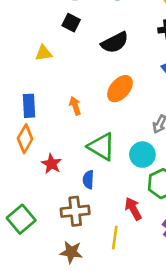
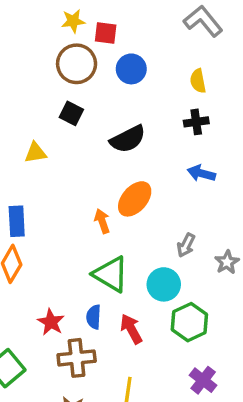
orange arrow: (75, 106) -> (102, 221), moved
red star: (51, 164) -> (51, 322), moved
red arrow: (133, 209) -> (131, 329), moved

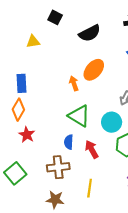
red star: (51, 322) -> (27, 135), moved

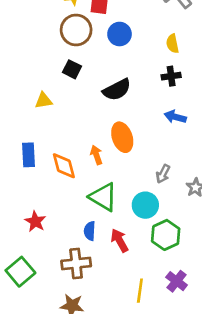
orange ellipse: (94, 70) -> (122, 137), turned -60
orange diamond: (18, 110) -> (64, 166), moved, turned -45
yellow line: (90, 188) -> (140, 291), moved

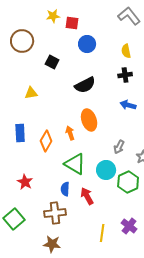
brown circle: (76, 30) -> (22, 41), moved
black square: (72, 69) -> (52, 62), moved
orange diamond: (64, 166) -> (46, 141), turned 45
green hexagon: (166, 235) -> (128, 182), moved

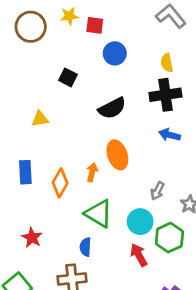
brown circle: (22, 41) -> (31, 27), moved
black cross: (125, 75) -> (165, 95), size x1.6
orange arrow: (70, 133) -> (92, 172), turned 32
red arrow: (87, 196) -> (139, 255), moved

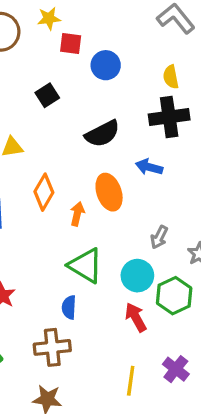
red square: (95, 25) -> (71, 43), moved
black square: (68, 77) -> (47, 95), turned 30
blue arrow: (169, 135) -> (149, 167), moved
orange diamond: (60, 183) -> (44, 192), moved

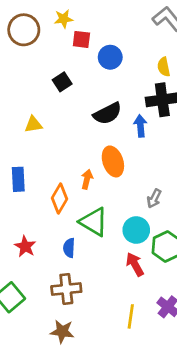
blue arrow: (149, 167) -> (140, 126), moved, turned 70
orange diamond: (44, 192) -> (59, 198), moved
blue semicircle: (69, 307) -> (69, 248), moved

